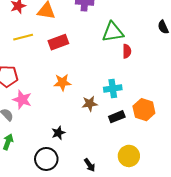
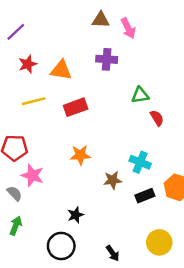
green triangle: (113, 32) -> (140, 95), size x0.7
red semicircle: (127, 51) -> (157, 118), turned -32
cyan cross: (113, 88) -> (140, 162), turned 30

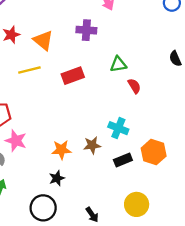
orange triangle: (61, 70) -> (43, 40), turned 30
yellow line: (34, 101) -> (29, 70), moved
red rectangle: (76, 107) -> (73, 76), moved
orange star: (80, 155) -> (61, 150), moved

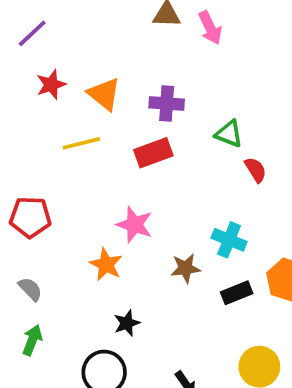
purple cross: (86, 30) -> (167, 104), moved
green triangle: (118, 64) -> (229, 134), turned 30
pink star: (16, 141) -> (134, 225), moved
orange star: (61, 150) -> (106, 264), moved, turned 30

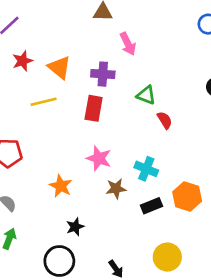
pink arrow: (210, 28) -> (128, 44), moved
red rectangle: (153, 153) -> (94, 108), turned -60
pink star: (134, 225) -> (99, 158), moved

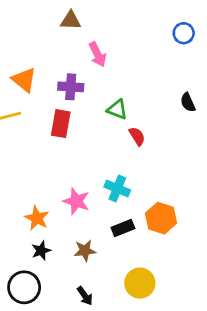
pink star: (99, 158) -> (76, 201), moved
orange star: (61, 186) -> (37, 218), moved
brown star: (116, 189) -> (85, 251), moved

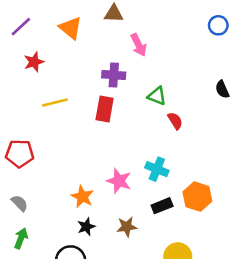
orange triangle: (24, 80) -> (71, 28), moved

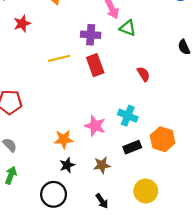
green triangle: (157, 96) -> (128, 28), moved
yellow line: (55, 102) -> (59, 58), moved
red rectangle: (105, 109) -> (95, 65), moved, turned -30
orange star: (82, 197) -> (64, 139), turned -30

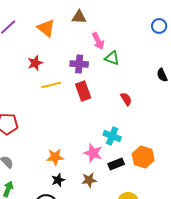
red star: (22, 24) -> (35, 63), moved
pink star: (95, 126) -> (93, 153), moved

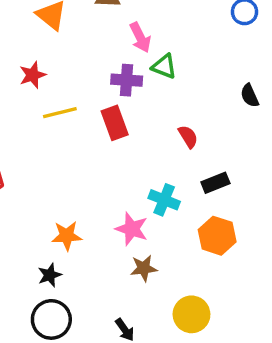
purple cross: (79, 64) -> (127, 80), moved
black rectangle: (116, 164) -> (215, 183), moved
black star: (58, 180) -> (50, 275), moved
brown star: (89, 180) -> (144, 268), moved

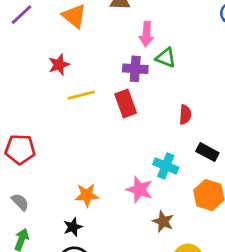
pink arrow: (140, 37) -> (146, 34), turned 30
red semicircle: (188, 137) -> (185, 115), turned 36
black rectangle: (215, 183) -> (207, 152), turned 50
brown star: (144, 268) -> (163, 221), moved, turned 30

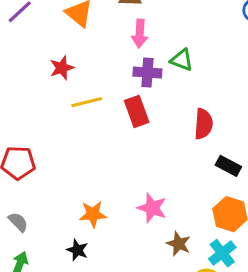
pink arrow: (146, 34) -> (140, 34), moved
red semicircle: (185, 115) -> (203, 124), size x1.4
cyan cross: (166, 166) -> (222, 253), moved, turned 30
black star: (73, 227) -> (77, 250), turned -30

